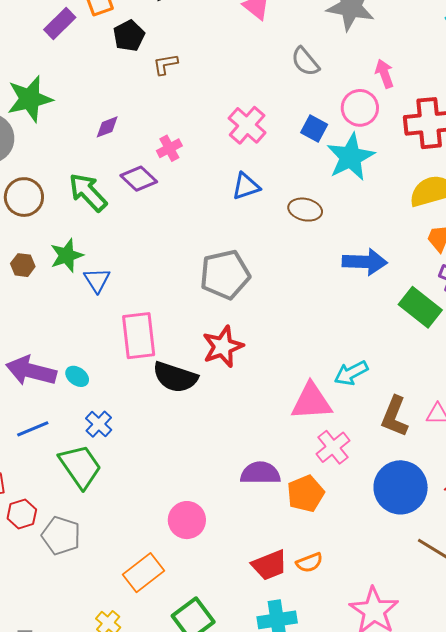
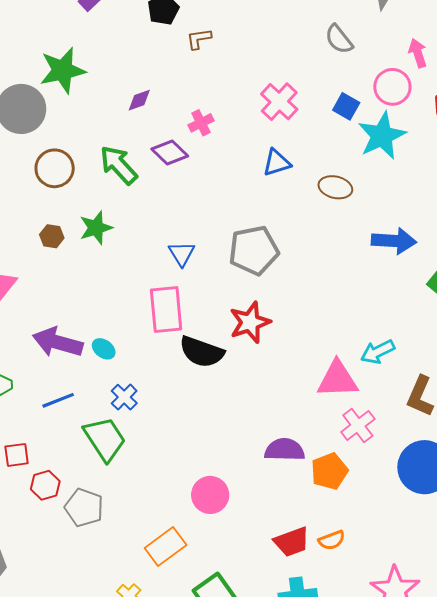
blue triangle: (97, 280) -> (182, 254), moved

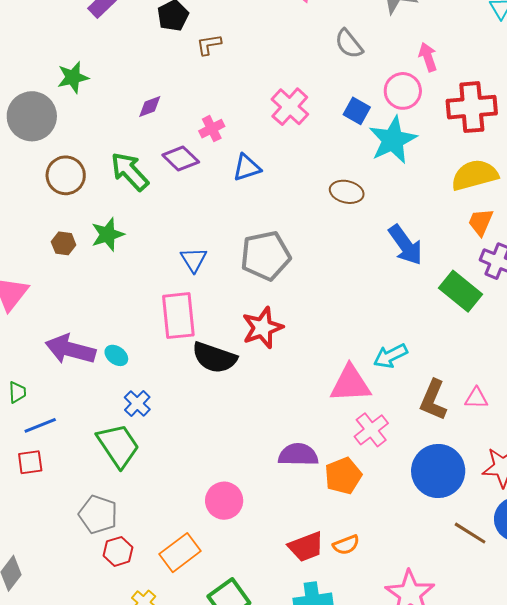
green star: (63, 70) -> (73, 77), size x0.7
blue triangle: (277, 163) -> (247, 168), moved
blue arrow: (394, 241) -> (406, 245), turned 51
blue line: (58, 400) -> (40, 425), moved
red hexagon: (45, 485) -> (118, 551), moved

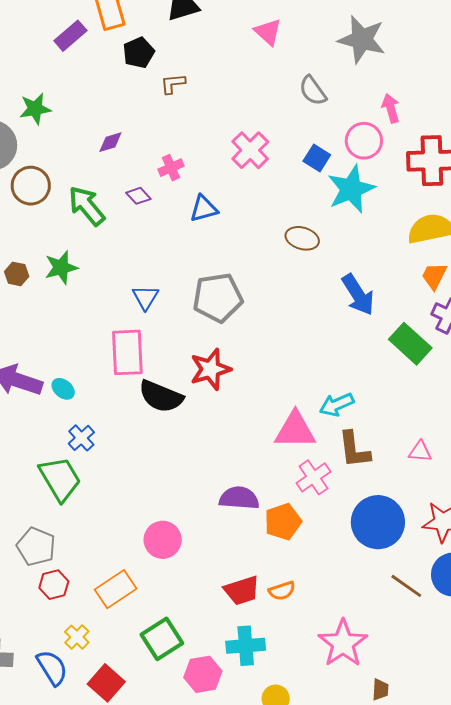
purple diamond: (181, 159) -> (138, 196), size x0.7
brown circle: (66, 175) -> (31, 186), moved
brown L-shape: (433, 400) -> (354, 450), moved, turned -33

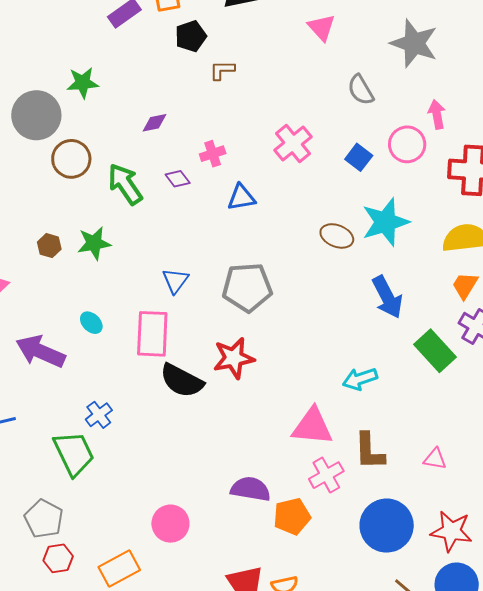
cyan star: (351, 189) -> (385, 222), moved
cyan ellipse: (63, 389) -> (91, 323), moved
cyan arrow: (337, 405) -> (360, 379), moved

